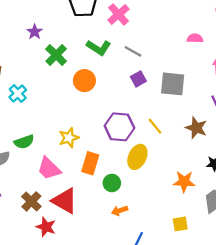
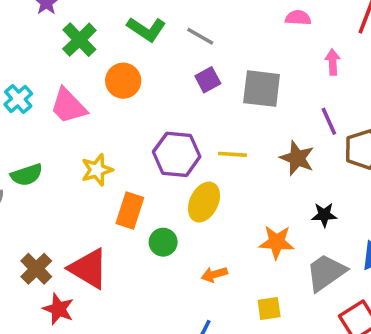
yellow line: (155, 126) -> (232, 154), turned -48
pink trapezoid: (49, 168) -> (68, 106), moved
orange arrow: (120, 211) -> (214, 274), moved

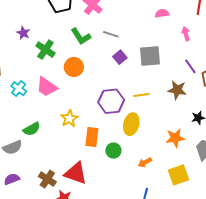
green L-shape: (146, 29) -> (81, 36), turned 35
yellow square: (269, 308) -> (178, 175), size x1.5

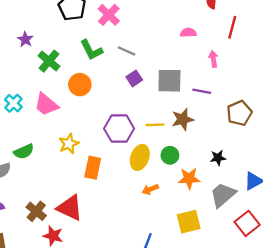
purple line: (190, 66) -> (202, 91), moved, turned -49
brown star: (177, 90) -> (183, 119), moved, turned -30
green circle: (113, 151) -> (170, 155), moved
orange arrow: (145, 162) -> (150, 189), moved

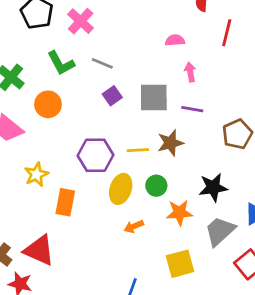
pink arrow: (213, 59) -> (190, 72), moved
black star: (218, 158) -> (213, 187), size x1.5

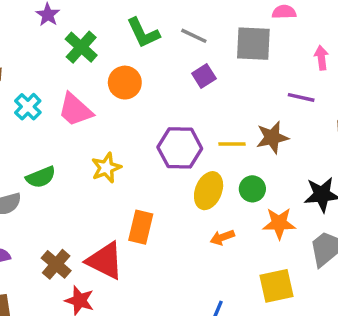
pink arrow: (190, 72) -> (321, 58), moved
gray square: (154, 97) -> (253, 44), moved
orange rectangle: (65, 202) -> (141, 227), moved

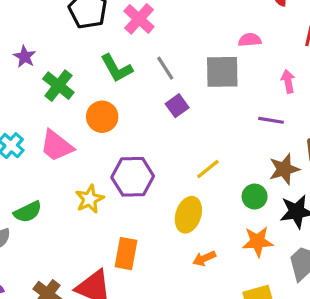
gray line: (194, 36) -> (165, 68), turned 35
brown star: (272, 137) -> (284, 169), moved
yellow line: (232, 144) -> (208, 169), turned -35
purple hexagon: (180, 148) -> (133, 177), moved
green circle: (252, 189) -> (255, 197), moved

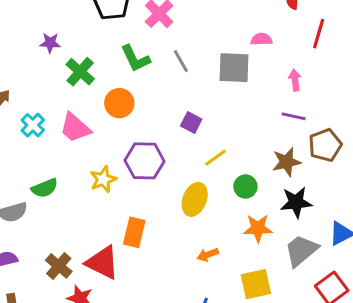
purple star: (25, 57) -> (50, 43), turned -30
purple square: (177, 106) -> (191, 122), moved, turned -30
purple line: (271, 120) -> (294, 116), moved
green circle: (255, 197) -> (245, 186), moved
orange arrow: (204, 258) -> (208, 255), moved

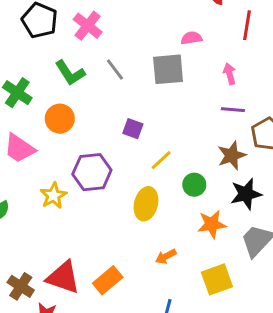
orange rectangle: (134, 232) -> (108, 280), moved, turned 44

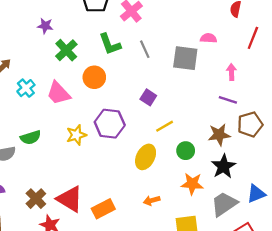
black star: (246, 194) -> (224, 166), turned -30

